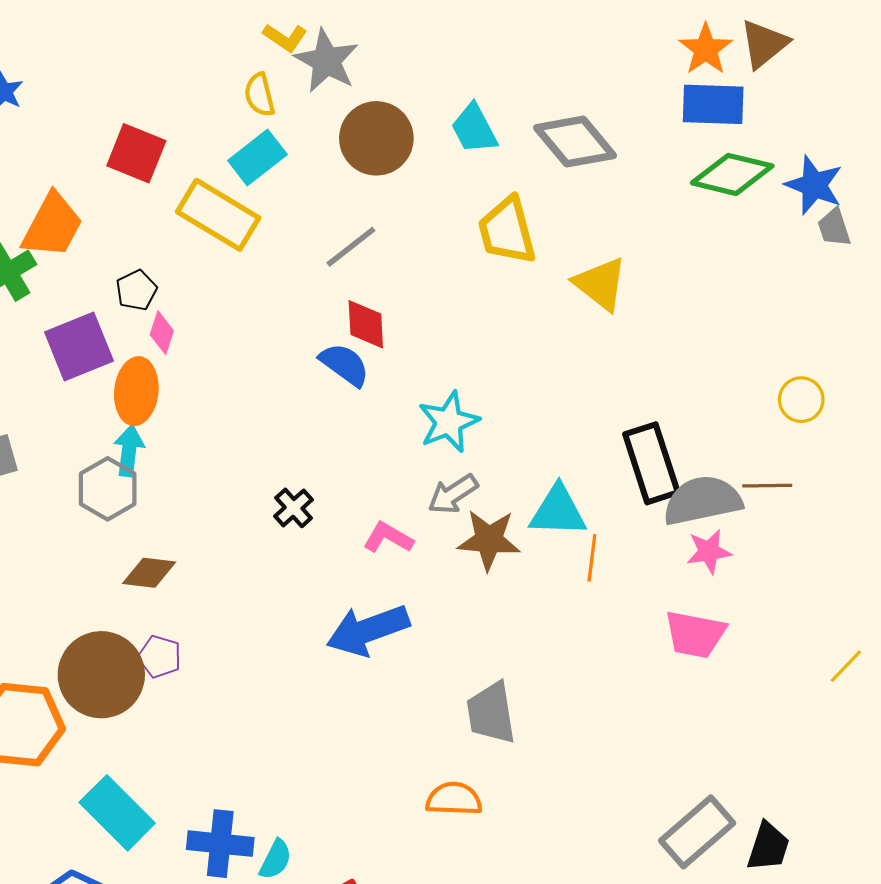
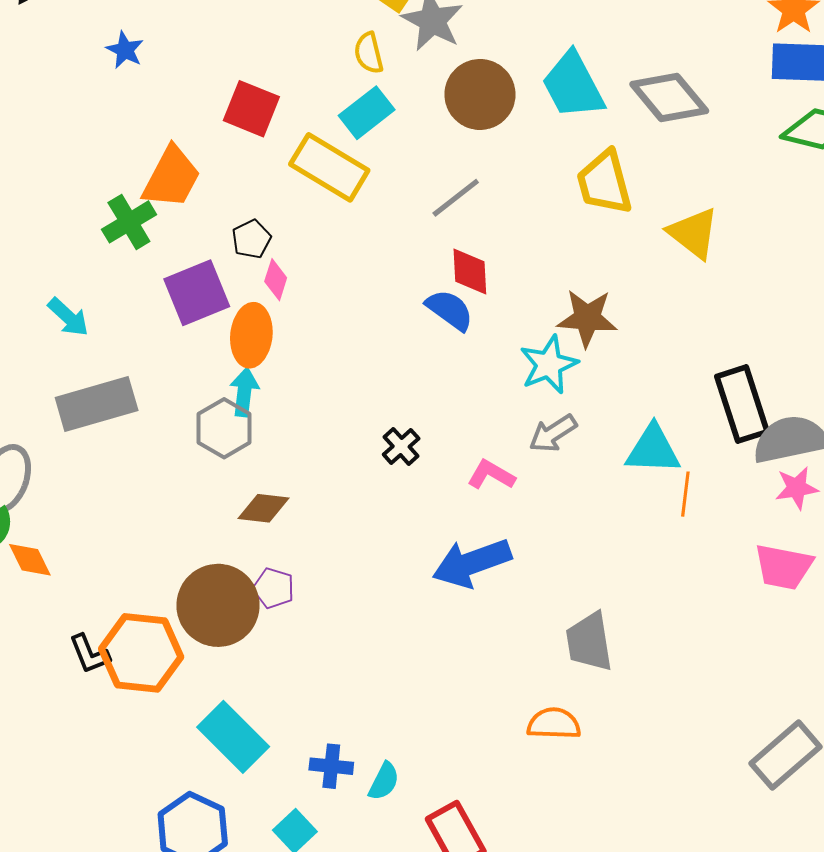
cyan trapezoid: (474, 129) -> (573, 85), size x1.4
brown star: (489, 540) -> (587, 318), moved
blue cross: (220, 844) -> (331, 766), size x0.7

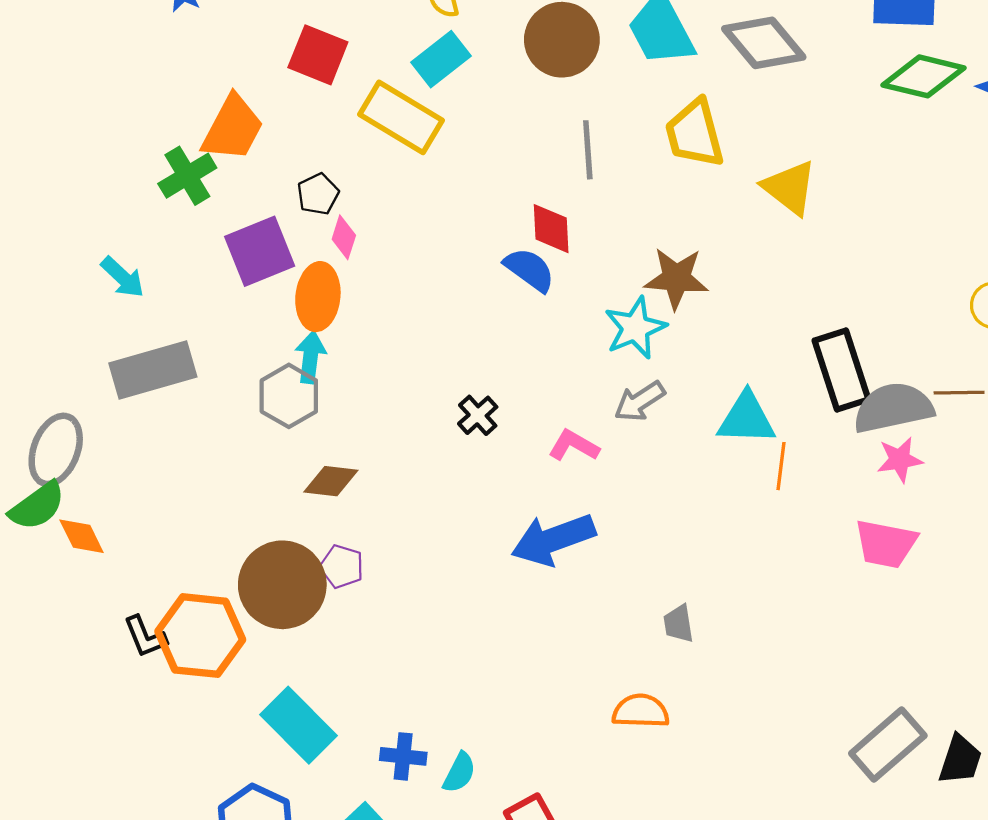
gray line: (456, 198) -> (588, 150), moved, turned -56
gray trapezoid: (589, 642) -> (678, 624), size x0.6

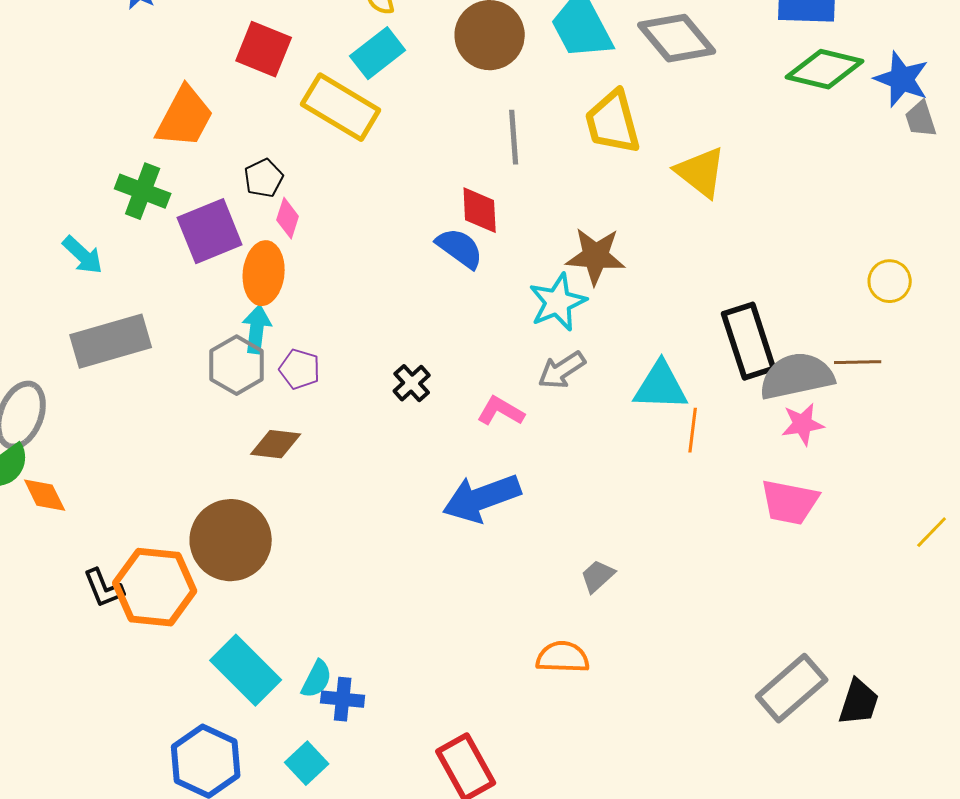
green cross: (187, 176) -> (143, 191), moved, turned -38
purple pentagon: (342, 566) -> (300, 369), moved
gray trapezoid: (678, 624) -> (598, 576), turned 57
cyan semicircle: (459, 773) -> (317, 679), moved

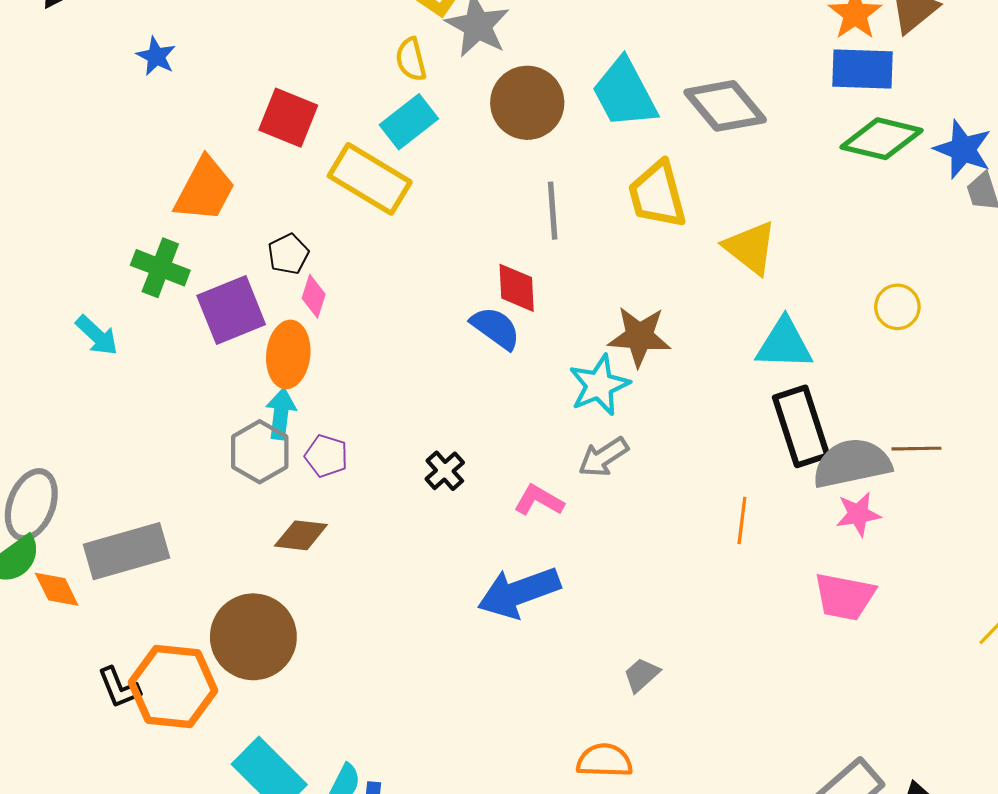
yellow circle: (890, 281) -> (897, 307), moved
gray rectangle: (111, 341) -> (126, 551), moved
cyan triangle: (661, 386) -> (784, 344), moved

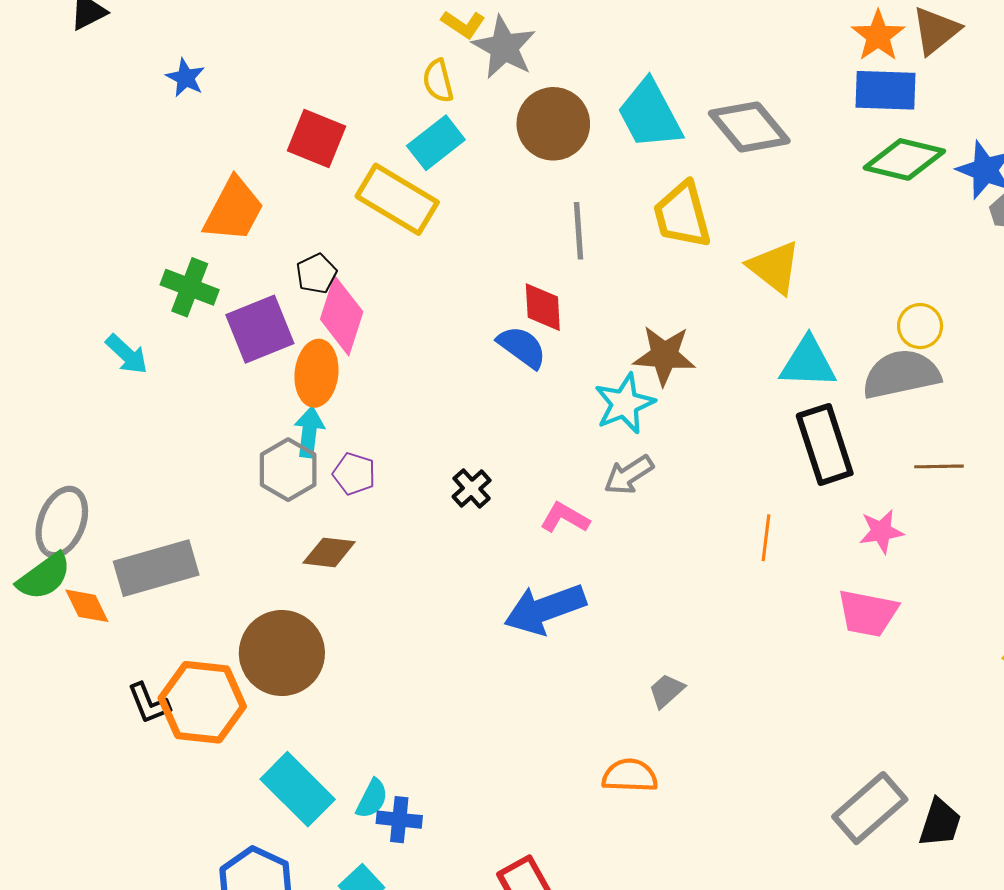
pink diamond: (314, 296) -> (342, 316), size x1.8
gray semicircle: (852, 463) -> (901, 374), moved

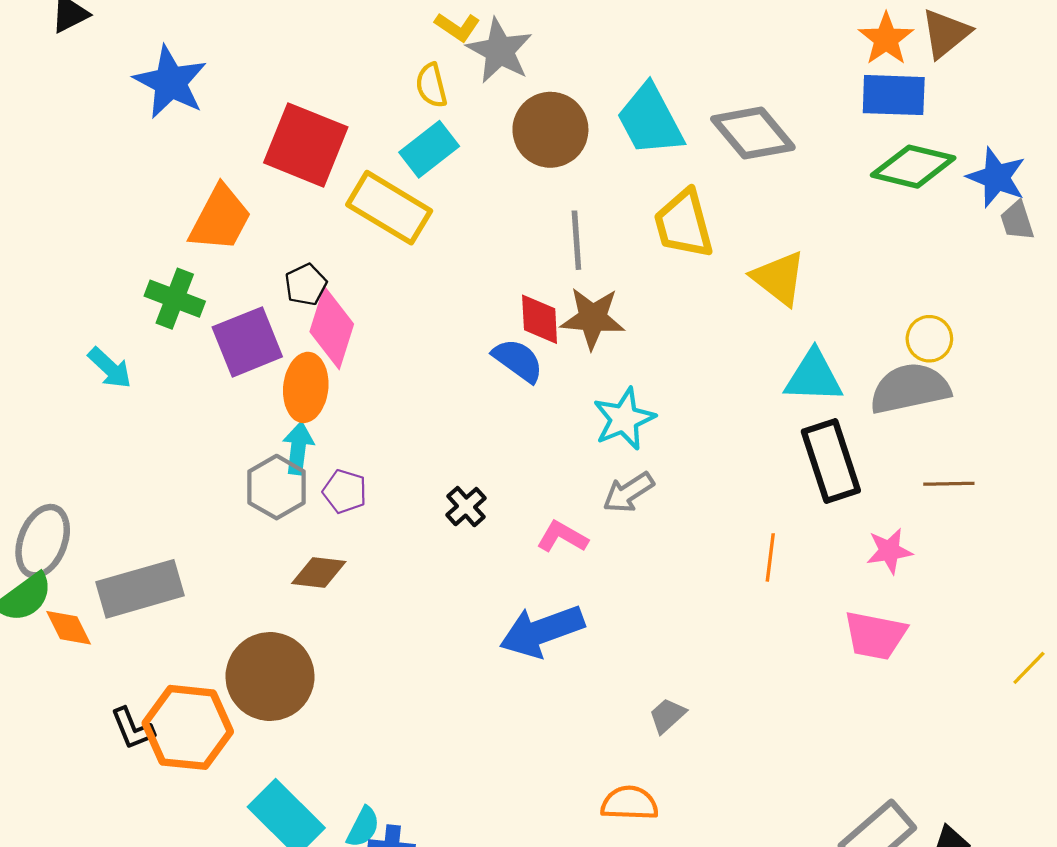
blue star: (185, 78) -> (170, 82), size x1.8
red square: (316, 138) -> (306, 145), size x1.4
brown star: (664, 355) -> (593, 318), moved

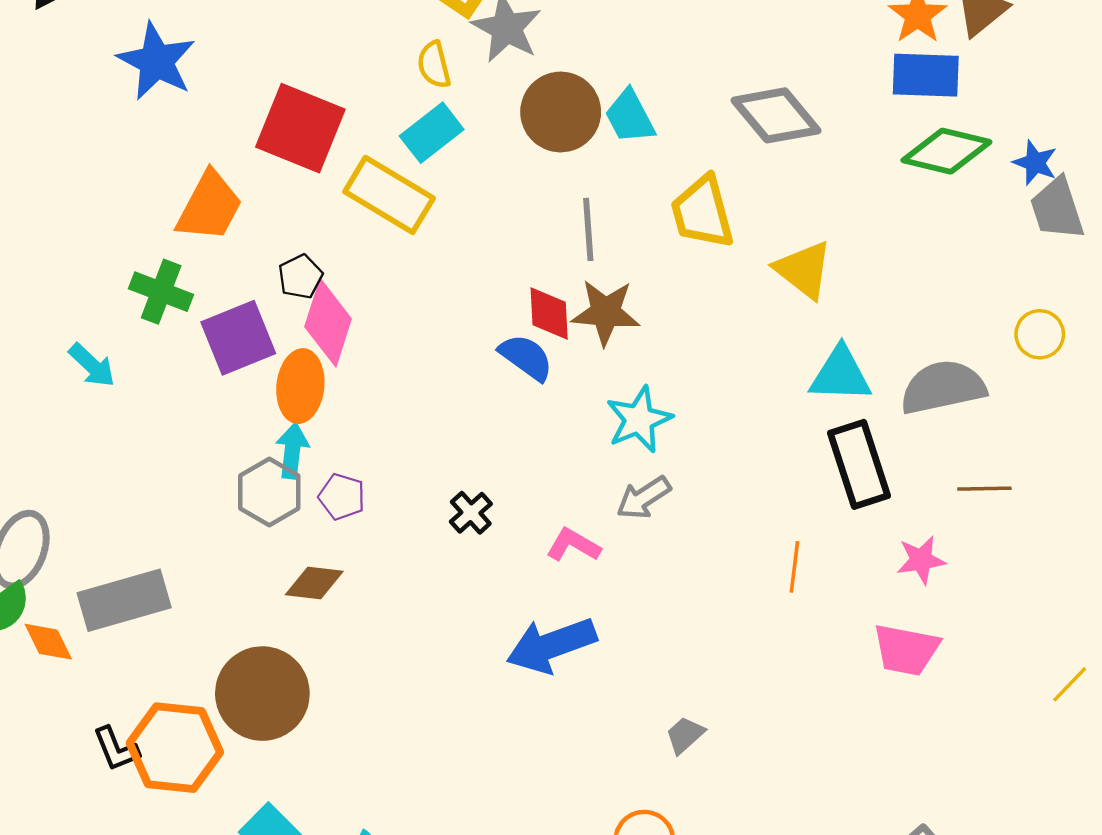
cyan trapezoid: (650, 120) -> (630, 117), moved, size x0.7
blue star: (997, 177) -> (1035, 163), size x0.7
gray trapezoid: (1017, 221) -> (1057, 209), size x1.5
yellow circle: (929, 339) -> (1040, 334), moved

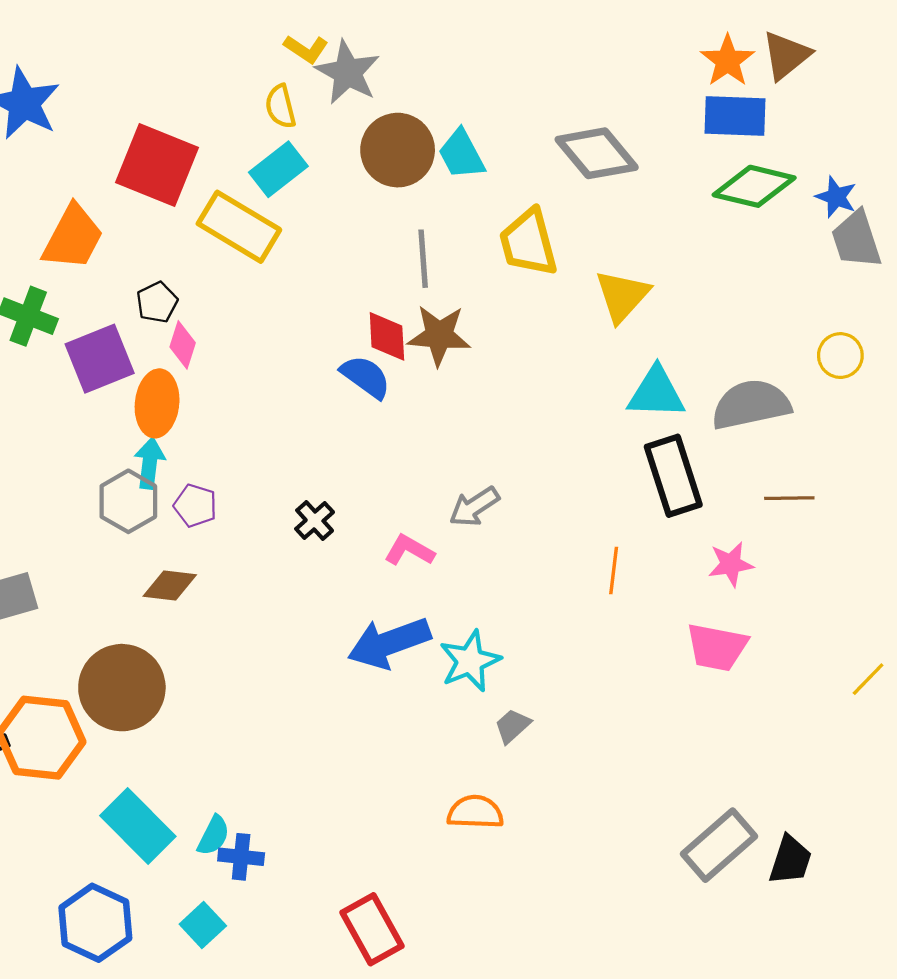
yellow triangle: (804, 270) -> (622, 296), turned 34
pink diamond: (328, 323) -> (183, 345), size x0.6
cyan star: (639, 419) -> (470, 661), moved

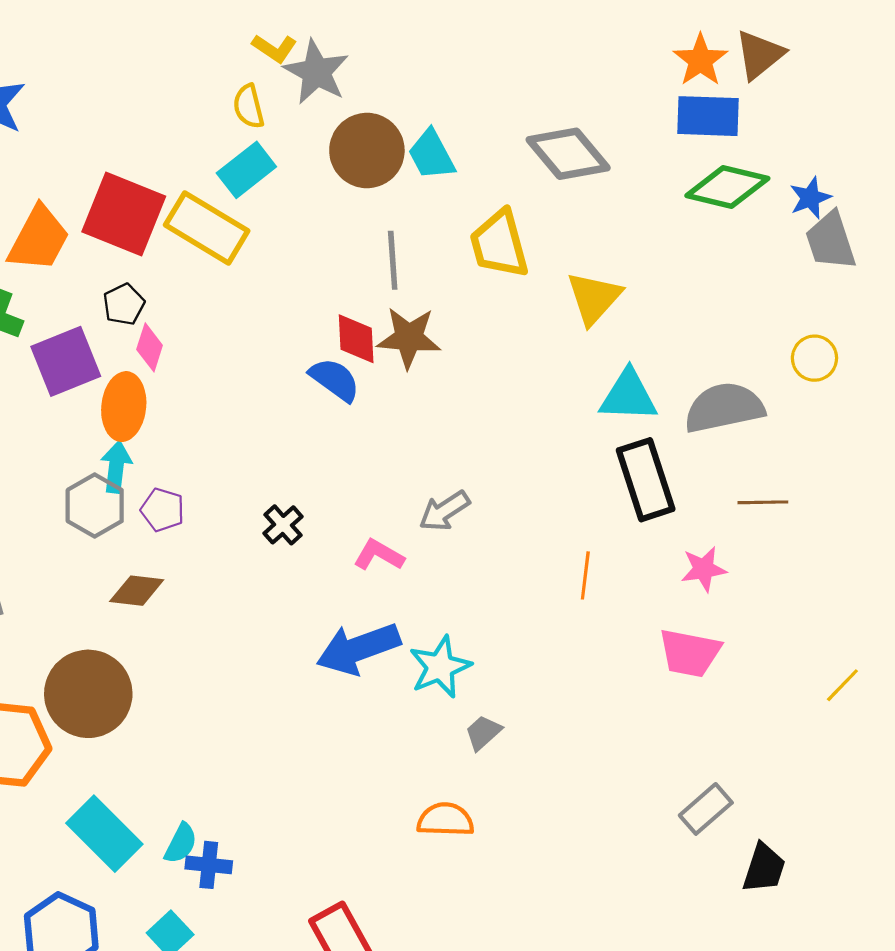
red square: (157, 165) -> (124, 214), moved
blue star: (836, 197) -> (810, 198), turned 30
gray rectangle: (719, 845) -> (706, 809), moved, size x0.7

